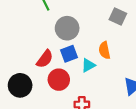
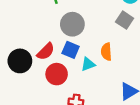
blue square: (69, 54) -> (71, 50), turned 36
black circle: (20, 85) -> (20, 61), moved

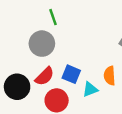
gray circle: (72, 24) -> (42, 44), moved

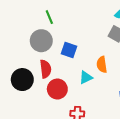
blue square: (71, 74) -> (69, 50), moved
red semicircle: (45, 76) -> (46, 69), turned -48

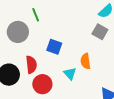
gray circle: (41, 41) -> (18, 32), moved
cyan triangle: (86, 78) -> (70, 73), turned -48

